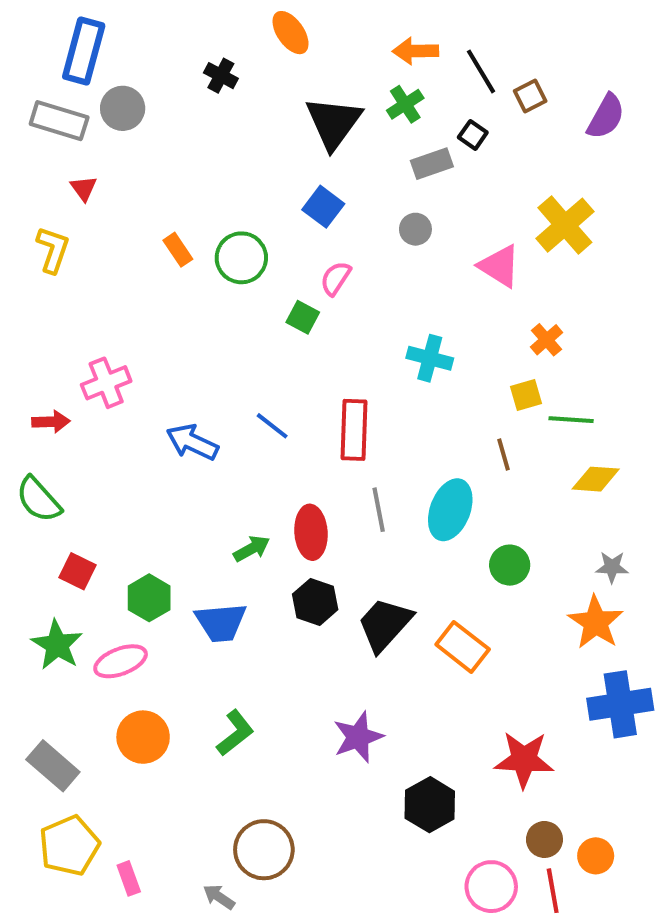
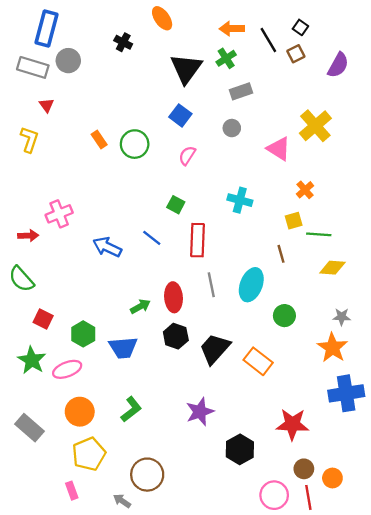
black square: (473, 135) -> (300, 27), moved
green square: (303, 317) -> (176, 205), moved
yellow pentagon: (69, 846) -> (89, 454), moved

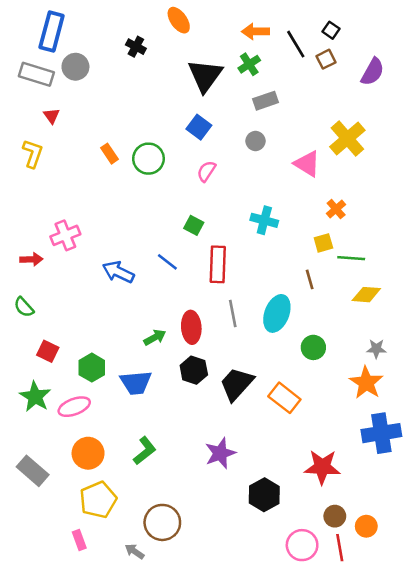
green semicircle: (21, 279) -> (24, 307), size x0.7

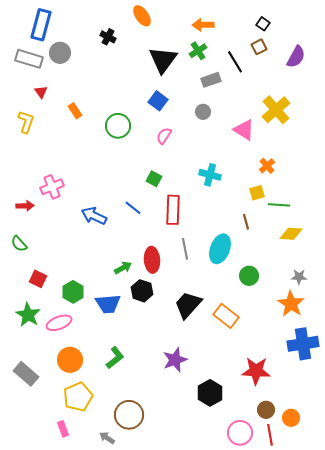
black line: (296, 44) -> (235, 62), moved
orange rectangle: (109, 154) -> (75, 111), moved
black hexagon: (194, 370) -> (142, 291), moved

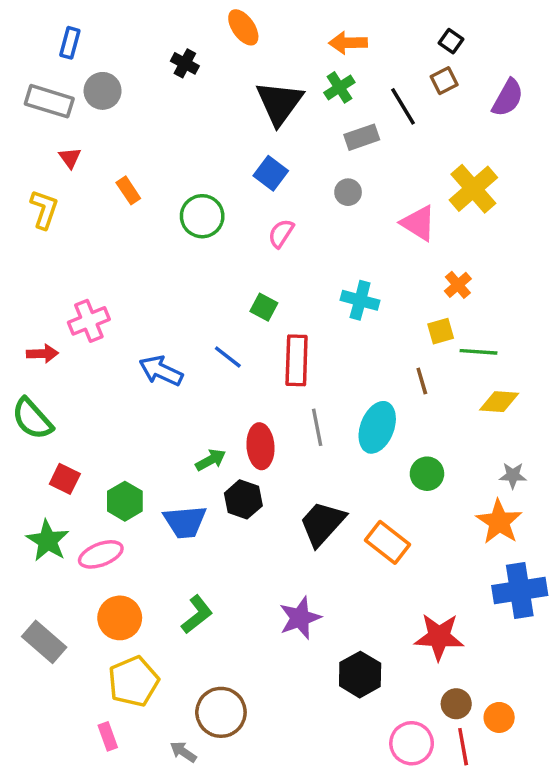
blue rectangle: (41, 25) -> (70, 43), size x0.6
green semicircle: (19, 244) -> (32, 419), size x1.5

